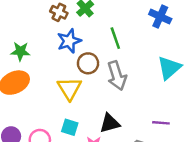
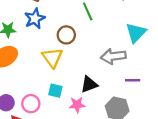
blue star: (69, 41) -> (35, 19), moved
gray arrow: (117, 76) -> (113, 56), moved, turned 105

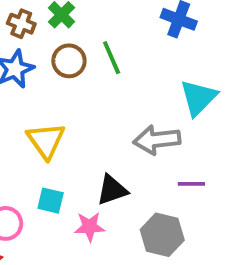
brown circle: (66, 35) -> (69, 61), moved

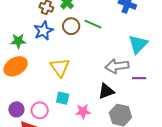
green line: (112, 58) -> (93, 24), turned -42
purple line: (191, 184) -> (139, 78), moved
black triangle: (112, 190) -> (106, 91), moved

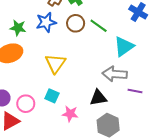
cyan triangle: (138, 44) -> (124, 46), moved

